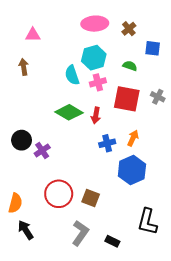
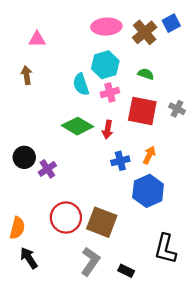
brown cross: (129, 29) -> (145, 32), size x1.5
blue square: (153, 48) -> (171, 23), moved, turned -35
brown square: (91, 198) -> (102, 222), size x1.5

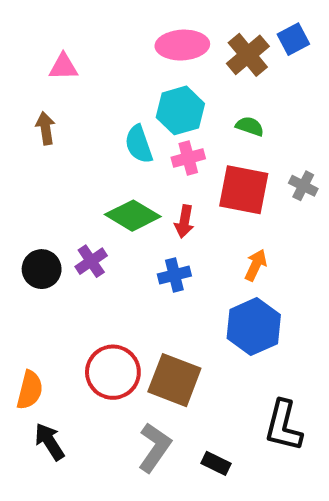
blue cross: (120, 161) -> (174, 275), moved
purple cross: (47, 169) -> (91, 261), moved

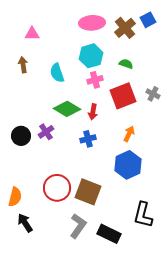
cyan semicircle: (139, 144) -> (57, 73), moved
red square: (244, 190) -> (123, 96), turned -32
black rectangle: (216, 463) -> (109, 234), size x1.6

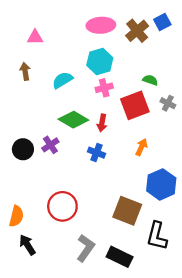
green semicircle: (126, 64) -> (150, 80), moved
cyan semicircle: (57, 73) -> (62, 80), turned 78
blue cross: (88, 139) -> (96, 153), turned 35
blue hexagon: (128, 165) -> (161, 184), moved
brown square: (88, 192) -> (127, 211), moved

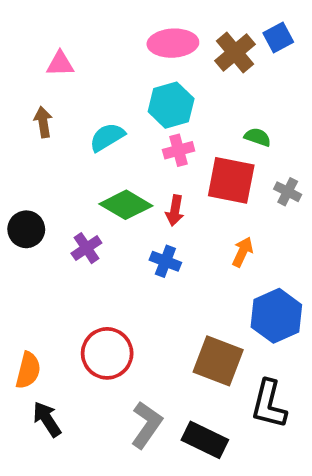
gray cross: (168, 103) -> (288, 192), moved
red square: (135, 105) -> (231, 180), turned 32
black circle: (23, 149) -> (26, 229), moved

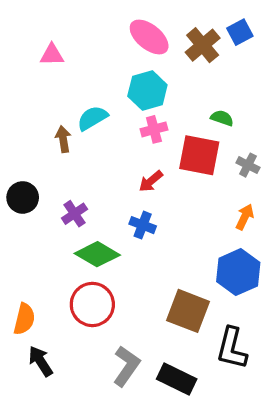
pink ellipse: (173, 43) -> (149, 37), turned 42
brown arrow: (43, 122) -> (63, 139), moved
green diamond: (126, 205) -> (97, 254), moved
red arrow: (175, 210) -> (151, 181), turned 40
orange arrow: (243, 252) -> (245, 217), moved

